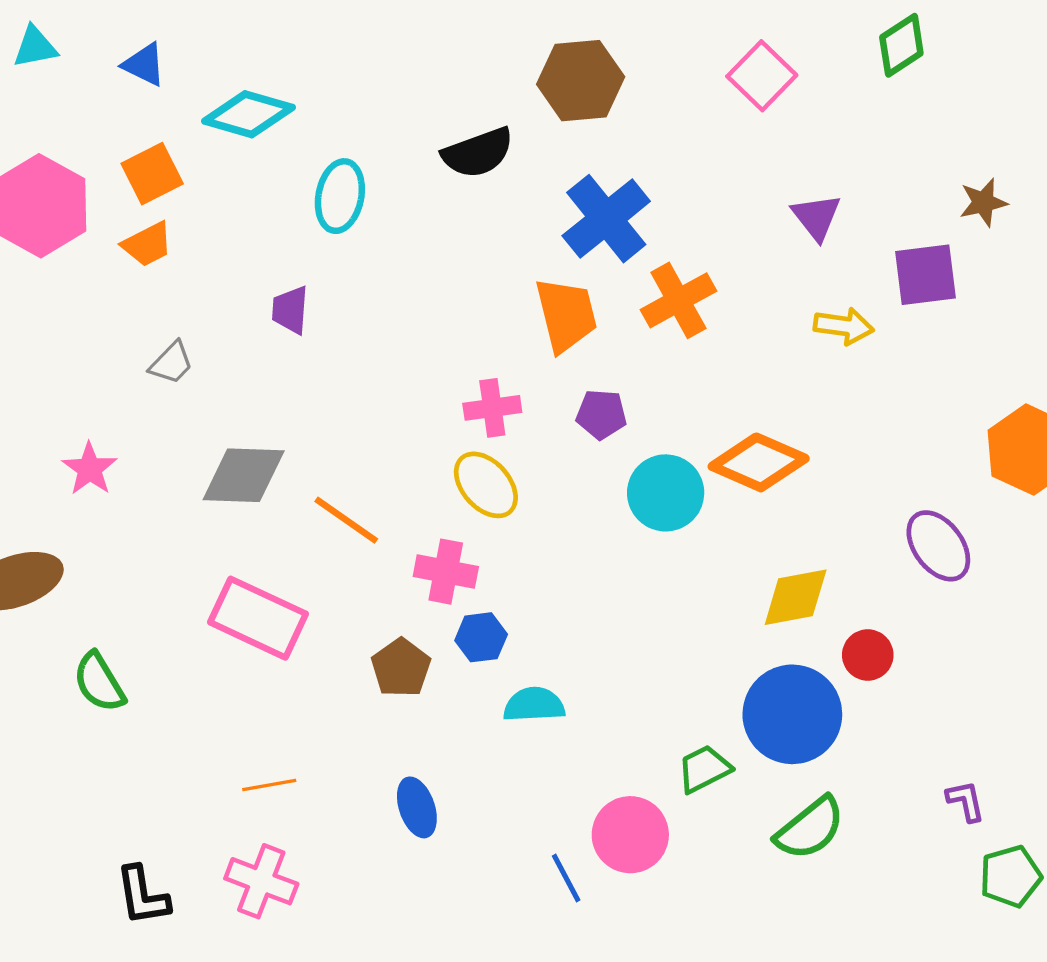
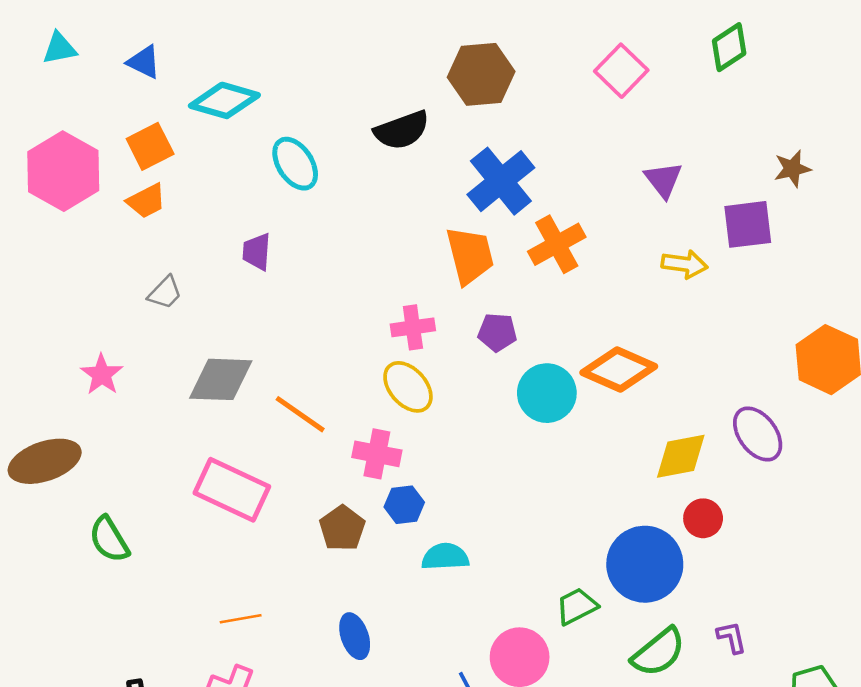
cyan ellipse: (340, 196) -> (295, 164), turned -44
yellow diamond: (796, 597) -> (681, 456), moved
purple L-shape: (966, 801) -> (732, 637), moved

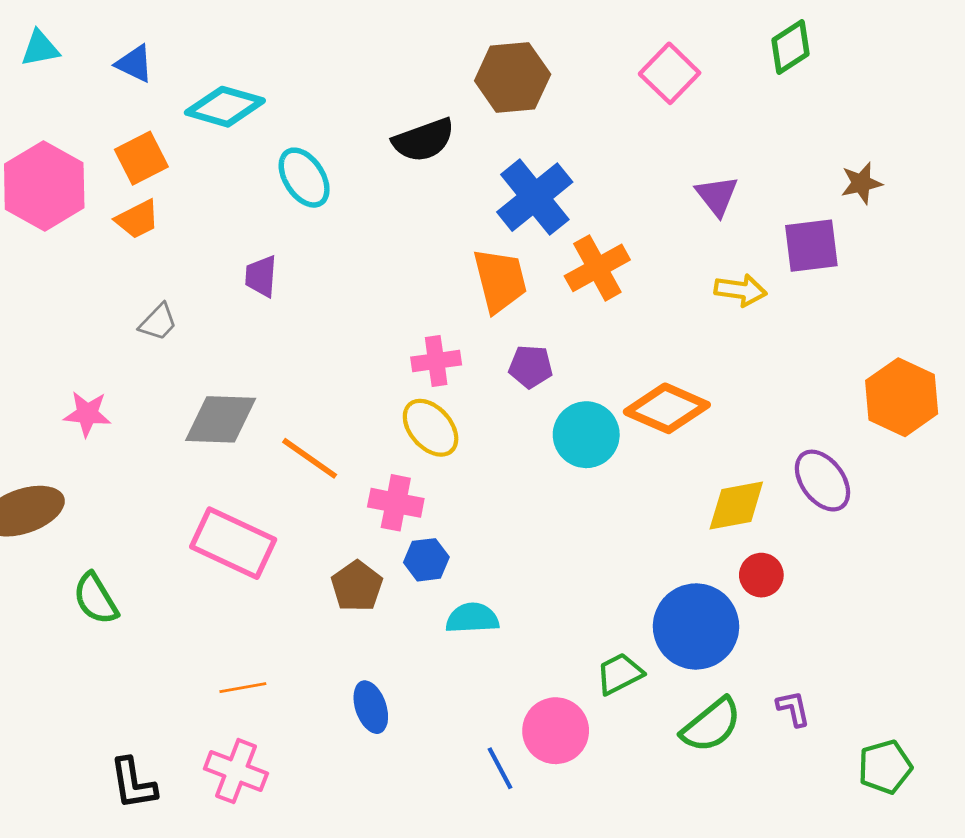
pink star: (102, 374) -> (87, 414), turned -30

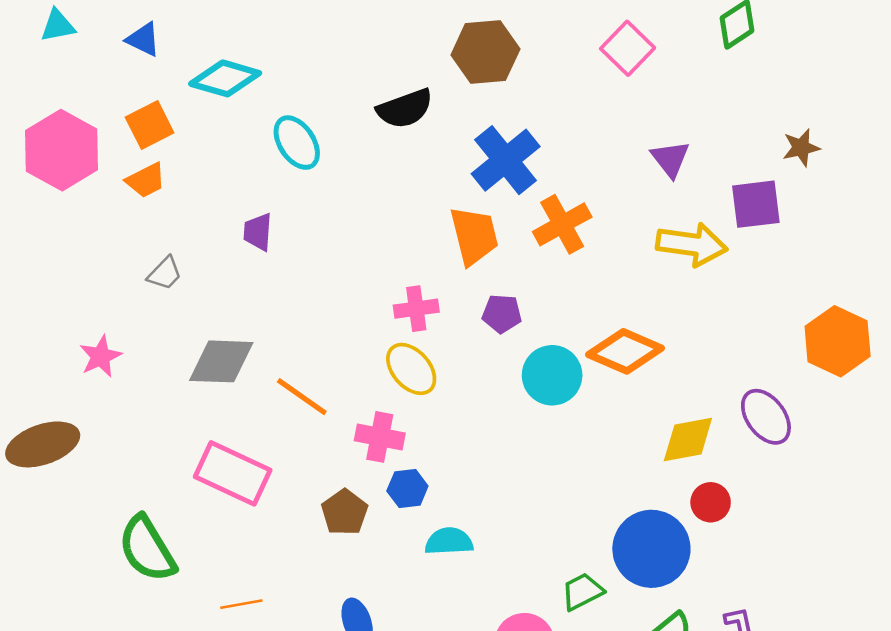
yellow arrow: (740, 290) -> (692, 244), size x1.5
pink star: (87, 414) -> (101, 356), turned -30
green semicircle: (96, 599) -> (147, 549), moved, size x1.4

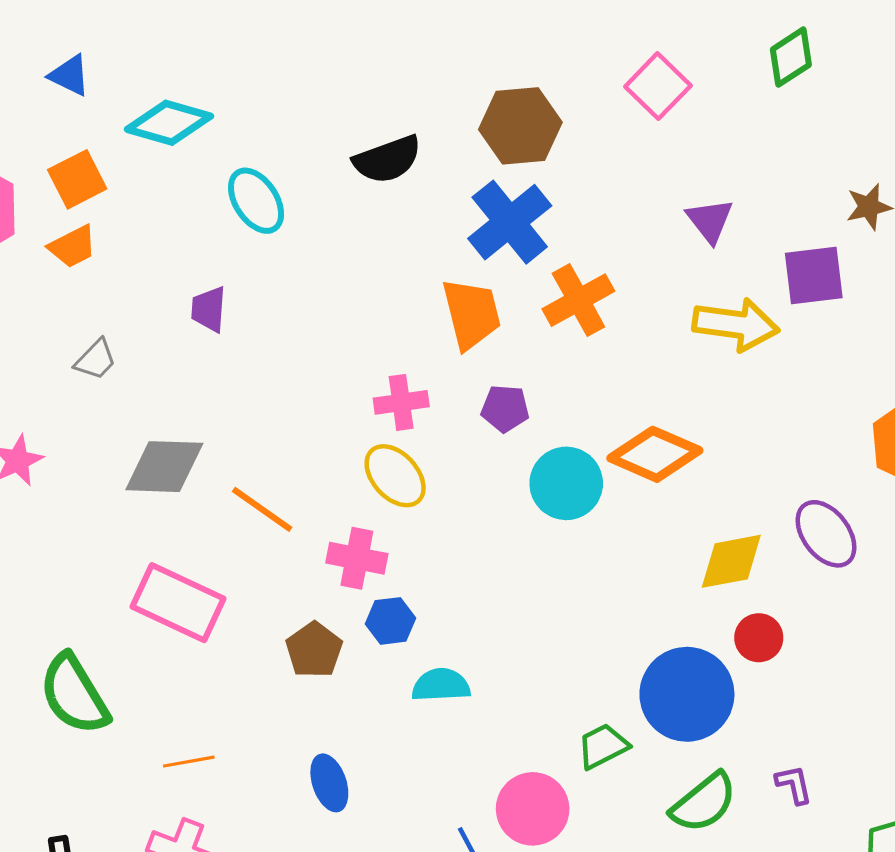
brown hexagon: (485, 52) -> (520, 126), moved

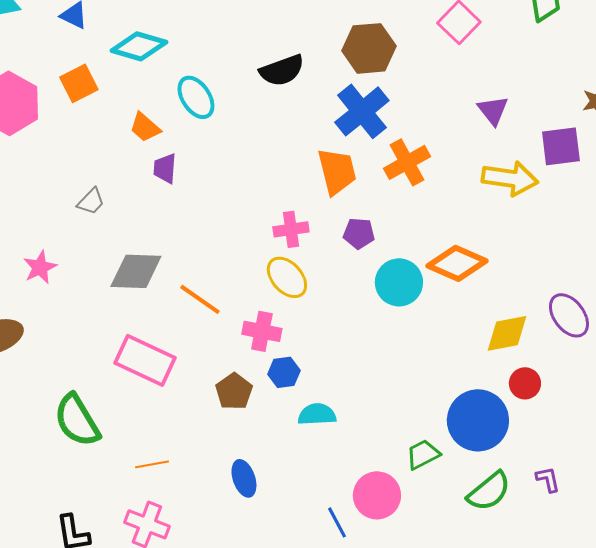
orange trapezoid: (73, 247) -> (145, 127), moved, turned 68

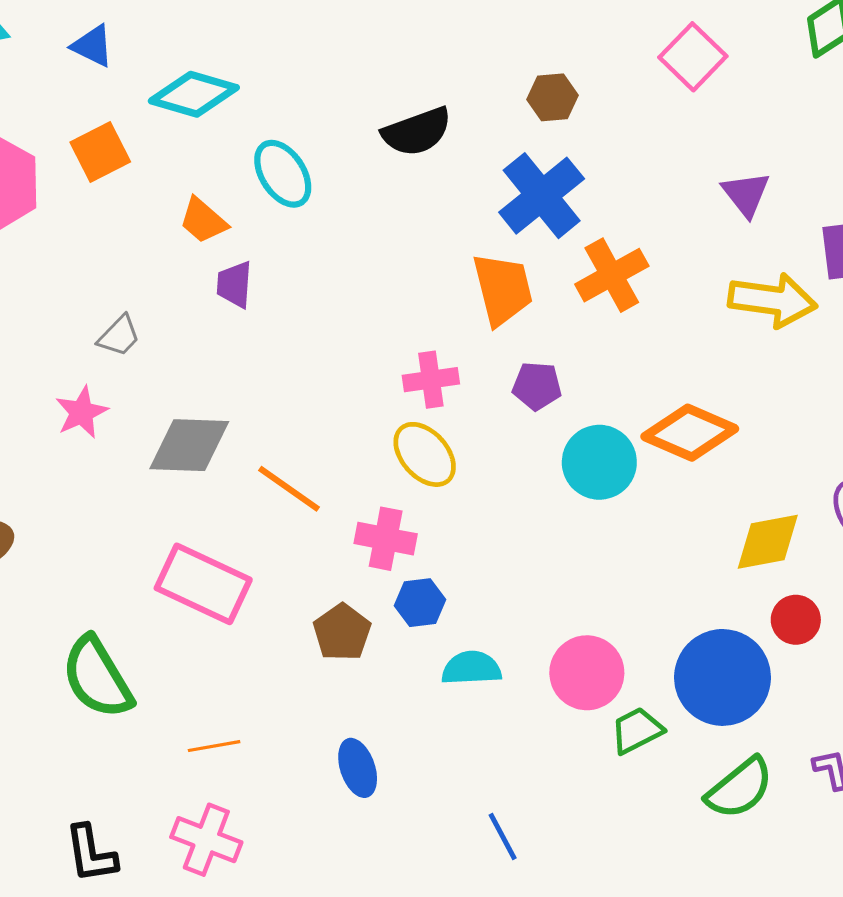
brown hexagon: (369, 48) -> (553, 97), size x0.6
pink star: (40, 267) -> (82, 412), moved
pink circle: (377, 495) -> (587, 673), moved

